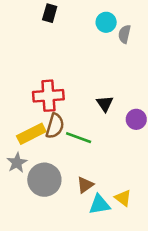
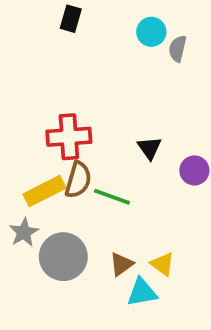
yellow triangle: (123, 198) -> (163, 264), moved

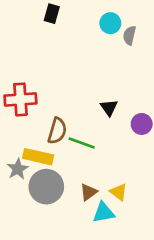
red cross: (69, 137) -> (20, 99), moved
yellow rectangle: (45, 191) -> (38, 157), moved, turned 40

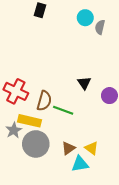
red cross: (20, 99) -> (16, 91), moved, turned 30

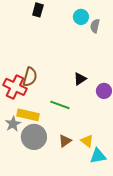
black triangle: (84, 83) -> (80, 79), turned 32
brown semicircle: (44, 101) -> (30, 77), moved
cyan triangle: (80, 164) -> (98, 156), moved

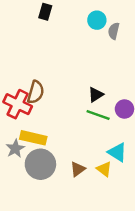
green line: (60, 105) -> (98, 115), moved
cyan triangle: (98, 156) -> (117, 152), moved, turned 42

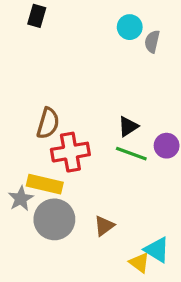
black rectangle: (45, 12) -> (37, 16), moved
red cross: (18, 104) -> (70, 152), moved, turned -36
cyan triangle: (117, 152) -> (157, 250), moved
yellow triangle: (104, 169) -> (139, 263), moved

